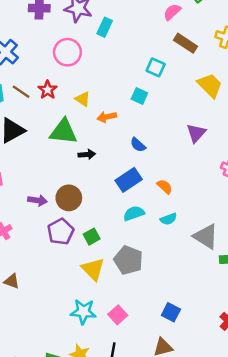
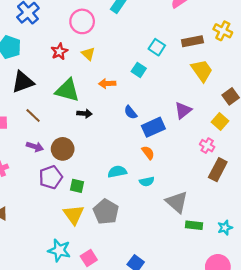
brown rectangle: (186, 43) -> (192, 41), moved, turned -54
brown line: (21, 92) -> (33, 116), moved
yellow triangle: (83, 99) -> (88, 54), moved
blue rectangle: (129, 180) -> (153, 127), moved
green square: (92, 237) -> (77, 186), turned 32

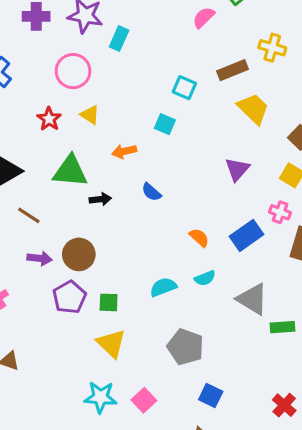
blue semicircle: (131, 112) -> (151, 192), moved
blue rectangle: (153, 127) -> (247, 235), moved
cyan semicircle: (117, 172) -> (163, 287), moved
gray pentagon: (106, 212) -> (185, 347), moved

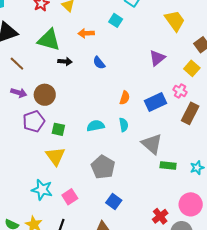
orange semicircle: (199, 237) -> (125, 98), turned 56
cyan semicircle: (205, 278) -> (124, 125), turned -88

